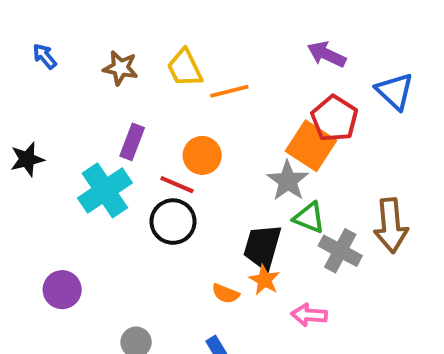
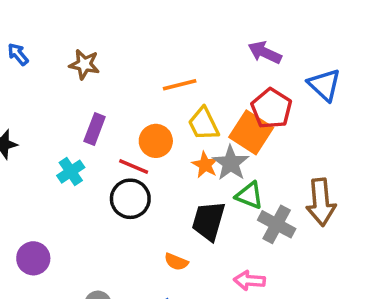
yellow trapezoid: (185, 68) -> (203, 124), moved
cyan cross: (105, 190) -> (71, 172), size x0.6
orange star: (264, 280) -> (205, 165), moved

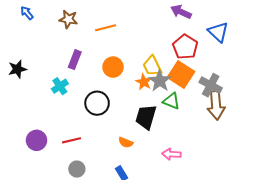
orange line: (180, 85) -> (106, 28), moved
yellow trapezoid: (203, 124) -> (152, 66), moved
orange square: (251, 132) -> (181, 74), moved
red line: (134, 166) -> (72, 140), moved, turned -36
gray cross: (277, 224) -> (211, 85), moved

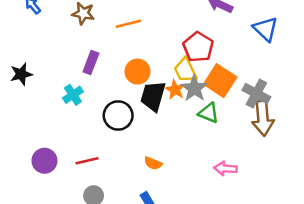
red pentagon: (185, 47) -> (198, 47), moved
black trapezoid: (146, 117) -> (153, 96), moved
pink arrow: (171, 154) -> (225, 168), moved

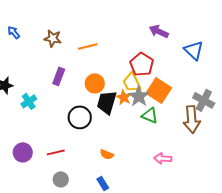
gray cross: (256, 94) -> (204, 100), moved
cyan cross: (73, 95) -> (29, 101), moved

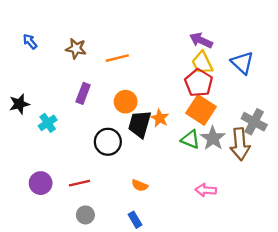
red pentagon: (142, 64) -> (199, 83), moved
yellow trapezoid: (132, 82) -> (202, 63), moved
gray star: (139, 96) -> (213, 138), moved

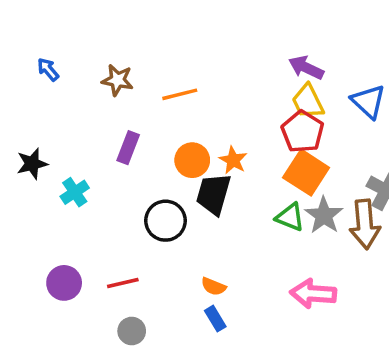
orange star: (160, 118) -> (233, 160), moved
pink arrow: (206, 190) -> (313, 294), size x1.4
blue rectangle: (135, 220) -> (215, 319), moved

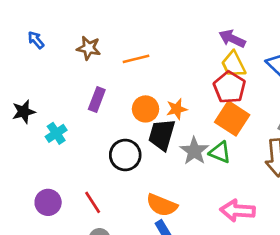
orange star: (233, 160) -> (177, 109), turned 30
gray star: (324, 215) -> (194, 151), moved
red line: (123, 283) -> (93, 202), turned 70
orange semicircle: (214, 287) -> (162, 205), size x1.6

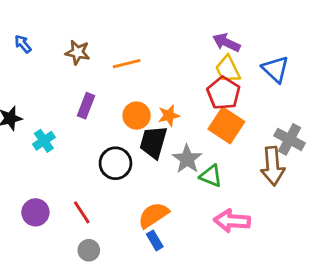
green triangle: (220, 152) -> (211, 176), moved
orange semicircle: (162, 205) -> (153, 215), turned 124

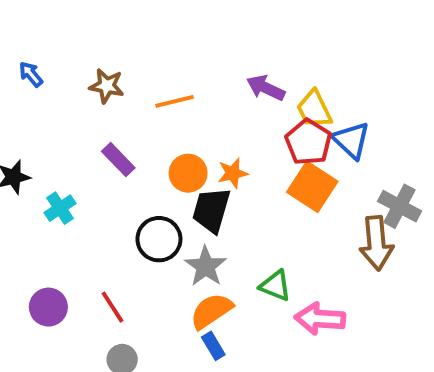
purple arrow: (226, 43) -> (266, 88), moved
blue triangle: (275, 69) -> (351, 140), moved
purple rectangle: (86, 106) -> (118, 160), turned -65
gray star: (187, 159) -> (206, 266), moved
green triangle: (211, 176) -> (275, 286), moved

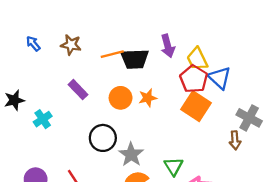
blue arrow: (31, 74) -> (33, 44), moved
purple arrow: (266, 88) -> (168, 46), turned -130
black trapezoid: (211, 210) -> (135, 59), moved, turned -108
brown arrow: (376, 243) -> (235, 140), size x0.6
green triangle: (275, 286) -> (174, 166), turned 36

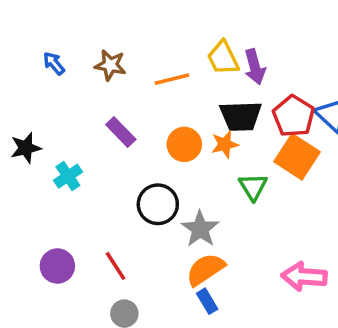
black trapezoid: (135, 59) -> (241, 116), moved
yellow trapezoid: (197, 59) -> (223, 58), moved
green triangle: (174, 166) -> (253, 187), moved

